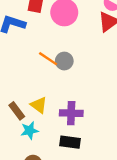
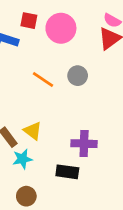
gray circle: (64, 61) -> (78, 76), moved
purple cross: (71, 113) -> (84, 144), moved

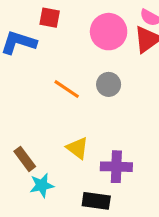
pink circle: (61, 28) -> (109, 32), moved
yellow triangle: (33, 131) -> (78, 148), moved

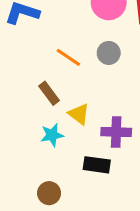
brown rectangle: (25, 159) -> (49, 93), moved
cyan star: (42, 185) -> (52, 135), moved

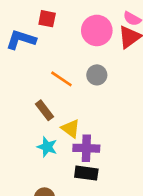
purple cross: (116, 132) -> (86, 148), moved
cyan star: (52, 135) -> (47, 147), turned 30

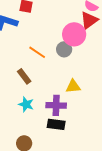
pink circle: (97, 30) -> (74, 34), moved
yellow triangle: (71, 129) -> (73, 86), moved, turned -42

